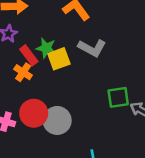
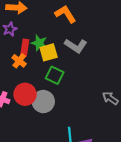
red rectangle: (29, 55) -> (25, 48), turned 42
green square: (118, 97) -> (55, 75), moved, turned 30

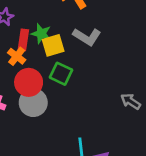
red circle: (25, 94) -> (29, 82), moved
gray circle: (43, 102) -> (33, 103), moved

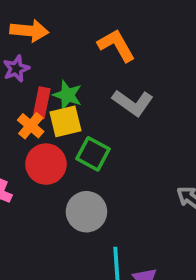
yellow square: (53, 45) -> (65, 121), moved
gray circle: (33, 103) -> (86, 212), moved

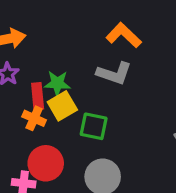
orange L-shape: (116, 45) -> (124, 35), moved
red circle: (46, 164) -> (46, 163), moved

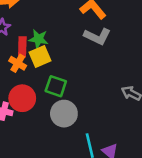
gray L-shape: (114, 73) -> (97, 36), moved
green square: (94, 126) -> (56, 86), moved

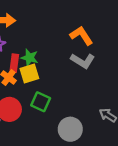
gray circle: (64, 114) -> (70, 129), moved

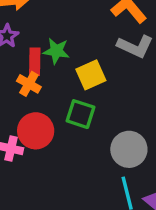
yellow square: (29, 73) -> (91, 75), moved

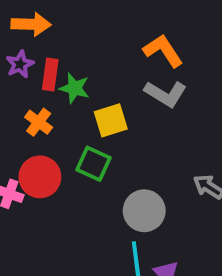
red rectangle: (35, 62) -> (50, 75), moved

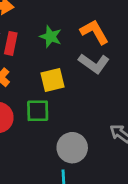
green star: (74, 88) -> (51, 37), moved
green square: (94, 164) -> (38, 111), turned -30

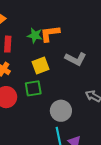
orange L-shape: (94, 32) -> (50, 34), moved, turned -60
gray L-shape: (94, 63) -> (76, 59), moved

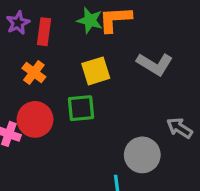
gray circle: (61, 111) -> (142, 155), moved

